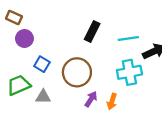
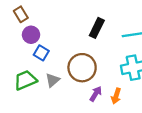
brown rectangle: (14, 17) -> (21, 14), turned 35
blue square: (42, 64) -> (41, 53), moved
gray triangle: (43, 97) -> (53, 80), moved, turned -42

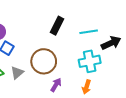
orange arrow: (116, 96) -> (87, 87), moved

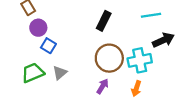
cyan line: (89, 32) -> (151, 15), moved
brown circle: (44, 61) -> (109, 58), moved

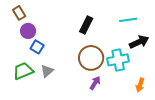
purple arrow: (103, 86) -> (95, 83), moved
orange arrow: (136, 88) -> (140, 85), moved

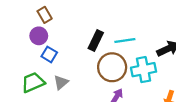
brown rectangle: (19, 13) -> (45, 15), moved
cyan line: (128, 20) -> (125, 40), moved
black rectangle: (86, 25) -> (96, 40), moved

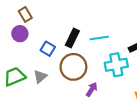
blue square: (49, 54) -> (48, 49), moved
brown circle: (112, 67) -> (73, 67), moved

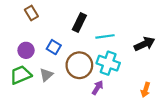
purple circle: (20, 34) -> (26, 50), moved
black rectangle: (72, 38) -> (79, 23), moved
cyan cross: (116, 65) -> (108, 63), moved, turned 30

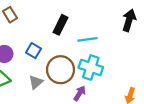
black arrow: (144, 44) -> (129, 20), moved, turned -48
gray triangle: (46, 75) -> (36, 82), moved

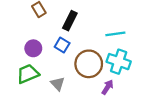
black rectangle: (61, 25) -> (70, 21), moved
gray triangle: (36, 82) -> (58, 84), moved, turned -32

